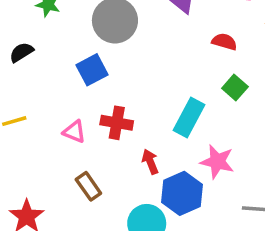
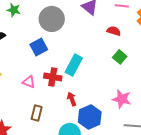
cyan rectangle: (189, 118) -> (74, 65), moved
pink star: (217, 162) -> (122, 99), moved
brown rectangle: (88, 186) -> (37, 113), turned 49

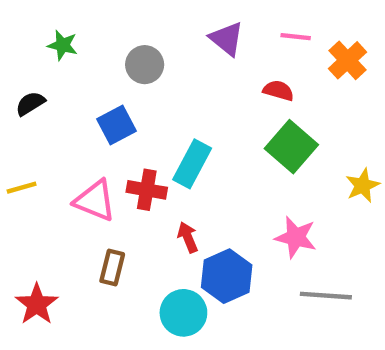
gray circle: (52, 19) -> (145, 65), size x0.7
green square: (120, 57) -> (291, 147), size x1.6
pink triangle: (29, 82) -> (95, 201), size x1.5

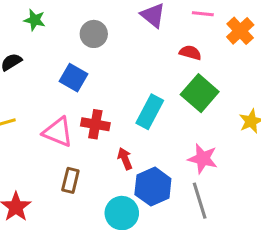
blue square: (117, 125) -> (74, 78), turned -32
cyan rectangle: (192, 164) -> (150, 112), moved
gray line: (326, 296) -> (200, 201), moved, turned 69

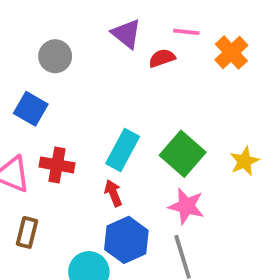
red semicircle: (190, 53) -> (162, 58), moved, turned -35
green square: (200, 93) -> (183, 154), moved
red arrow: (125, 159) -> (113, 193), moved

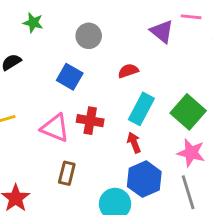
purple triangle: (126, 34) -> (162, 31), moved
red semicircle: (162, 58) -> (128, 71), moved

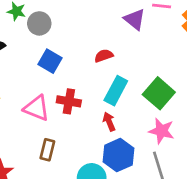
gray circle: (89, 36) -> (39, 23), moved

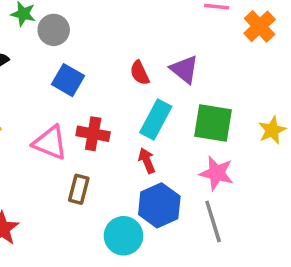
purple triangle: (135, 19) -> (184, 69), moved
red semicircle: (104, 56) -> (140, 73), turned -96
green square: (159, 93) -> (213, 123), turned -32
brown rectangle: (47, 150) -> (79, 189), moved

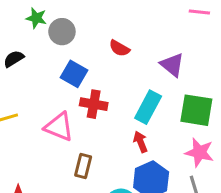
red semicircle: (140, 73) -> (119, 48), moved, turned -35
red cross: (93, 134) -> (94, 104), moved

